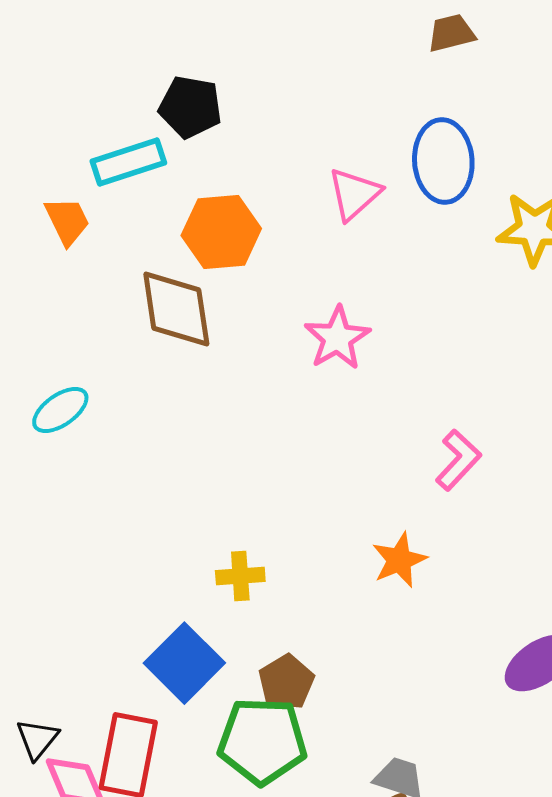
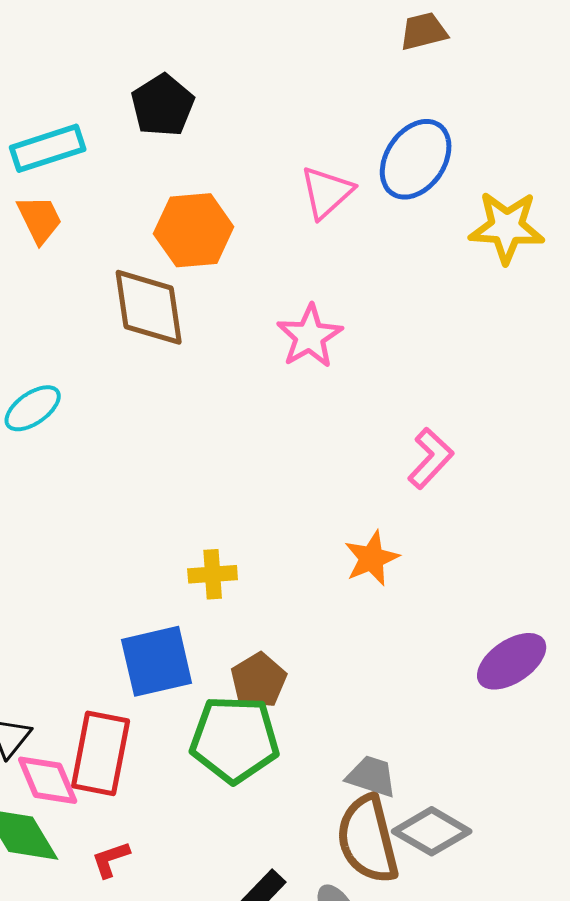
black pentagon: (190, 107) -> (163, 105), turned 30
blue ellipse: (443, 161) -> (416, 159), turned 38
cyan rectangle: (128, 162) -> (48, 148), moved
blue square: (184, 663) -> (157, 661), turned 32

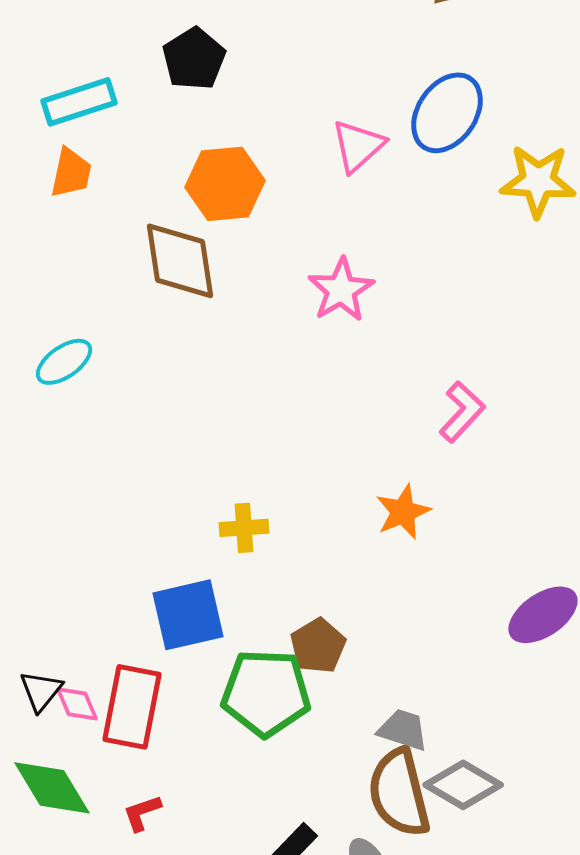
orange trapezoid: (40, 219) -> (71, 173), turned 38
brown pentagon: (259, 680) -> (318, 646), moved
pink diamond: (48, 780) -> (77, 704), moved, size x0.7

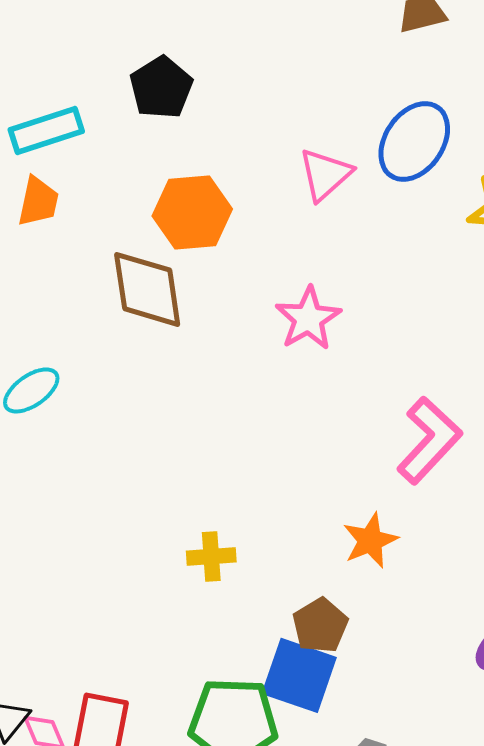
pink L-shape: (462, 412) -> (429, 440), size x1.4
blue square: (188, 615) -> (299, 675), moved, turned 32
brown pentagon: (318, 646) -> (320, 625), moved

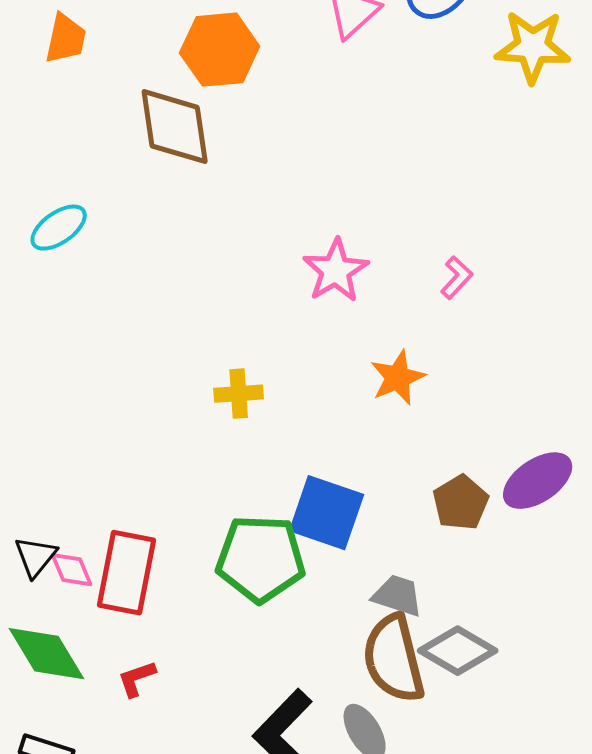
pink star: (308, 318) -> (336, 271), moved
pink L-shape: (429, 440) -> (457, 278), size x0.5
brown pentagon: (320, 625) -> (461, 503), moved

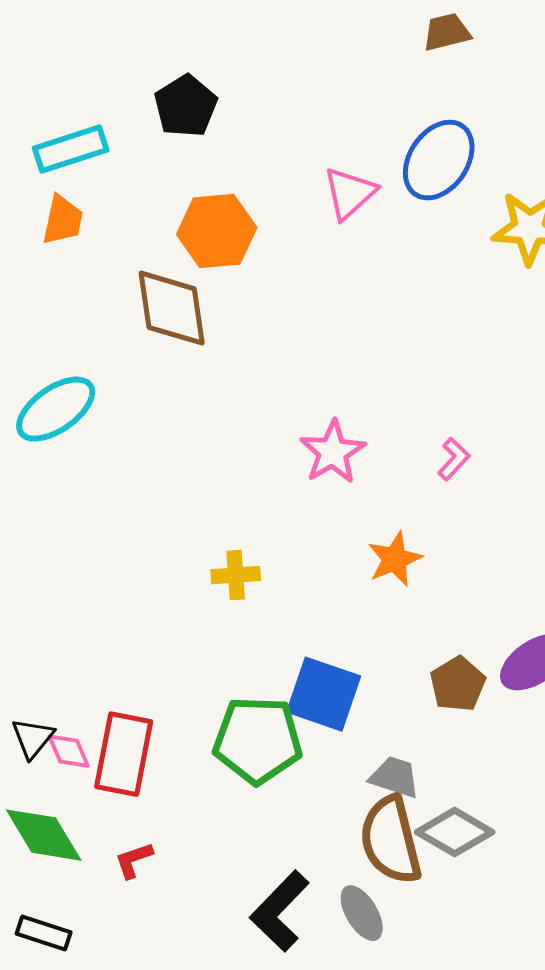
cyan ellipse: (59, 228) -> (56, 409), size x1.4

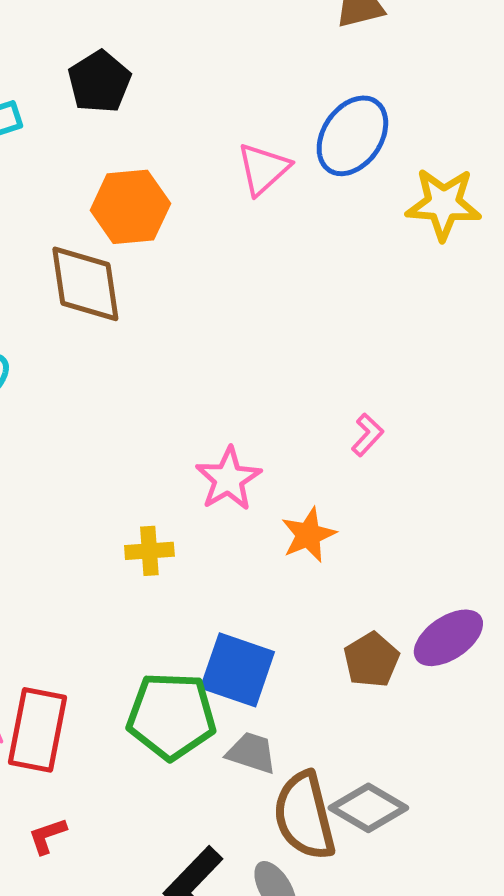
pink star: (333, 452) -> (228, 479), moved
gray trapezoid: (395, 777) -> (251, 753), moved

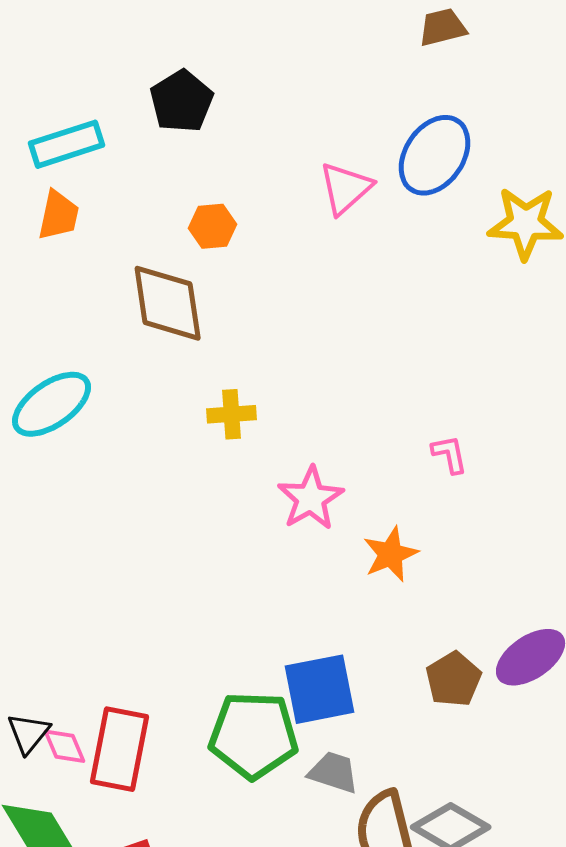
orange hexagon: (130, 207) -> (213, 226), size x0.6
pink L-shape: (367, 435) -> (450, 454), turned -54
yellow cross: (149, 551) -> (232, 414), moved
blue square: (237, 670) -> (320, 689), turned -30

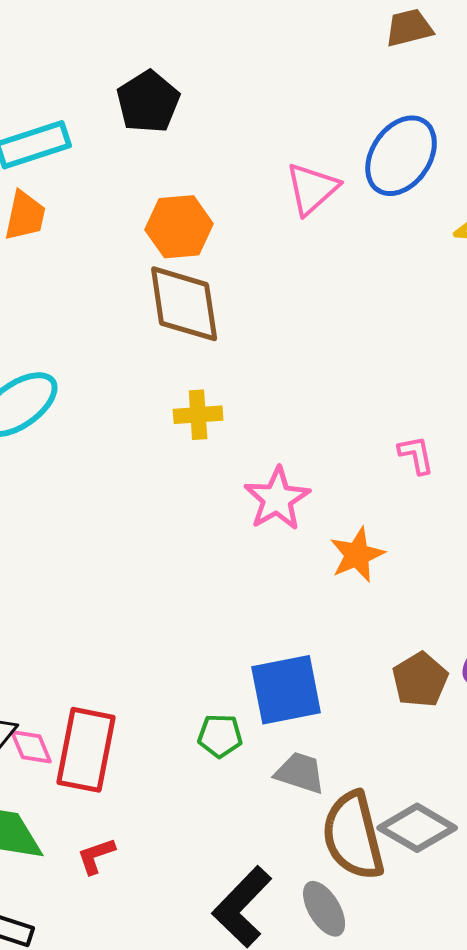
orange hexagon: (213, 226) -> (179, 227), size x1.4
brown diamond: (168, 303) -> (184, 304), moved
green pentagon: (254, 735) -> (220, 736), size x0.5

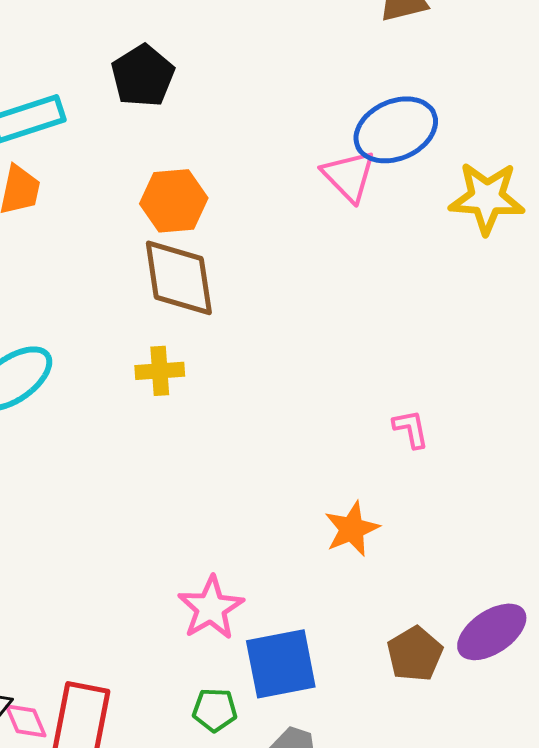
blue ellipse: (401, 156) -> (396, 130), turned 32
pink triangle: (312, 189) -> (349, 176), moved, turned -32
yellow cross: (198, 415) -> (160, 371), moved
pink star: (277, 499) -> (211, 608), moved

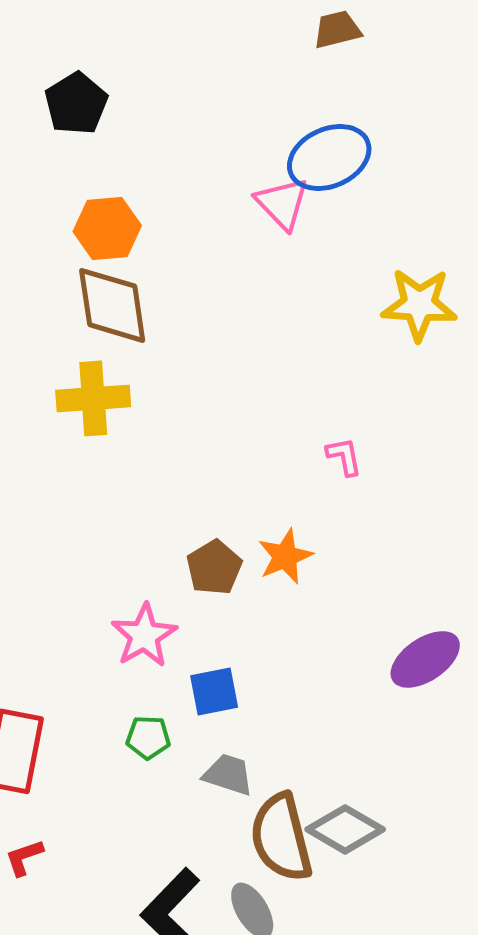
yellow star: (487, 198) -> (419, 304), moved
yellow cross: (160, 371) -> (93, 398), size x1.5
brown pentagon: (415, 654) -> (214, 567), moved
blue square: (281, 664) -> (214, 691), size x0.7

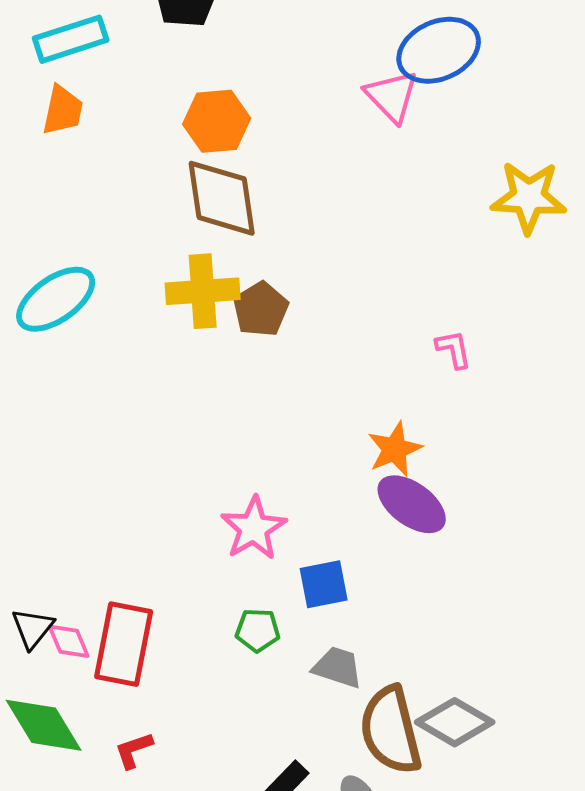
brown pentagon: (214, 567) -> (261, 309), moved
purple ellipse: (425, 659) -> (412, 504), moved, turned 70

